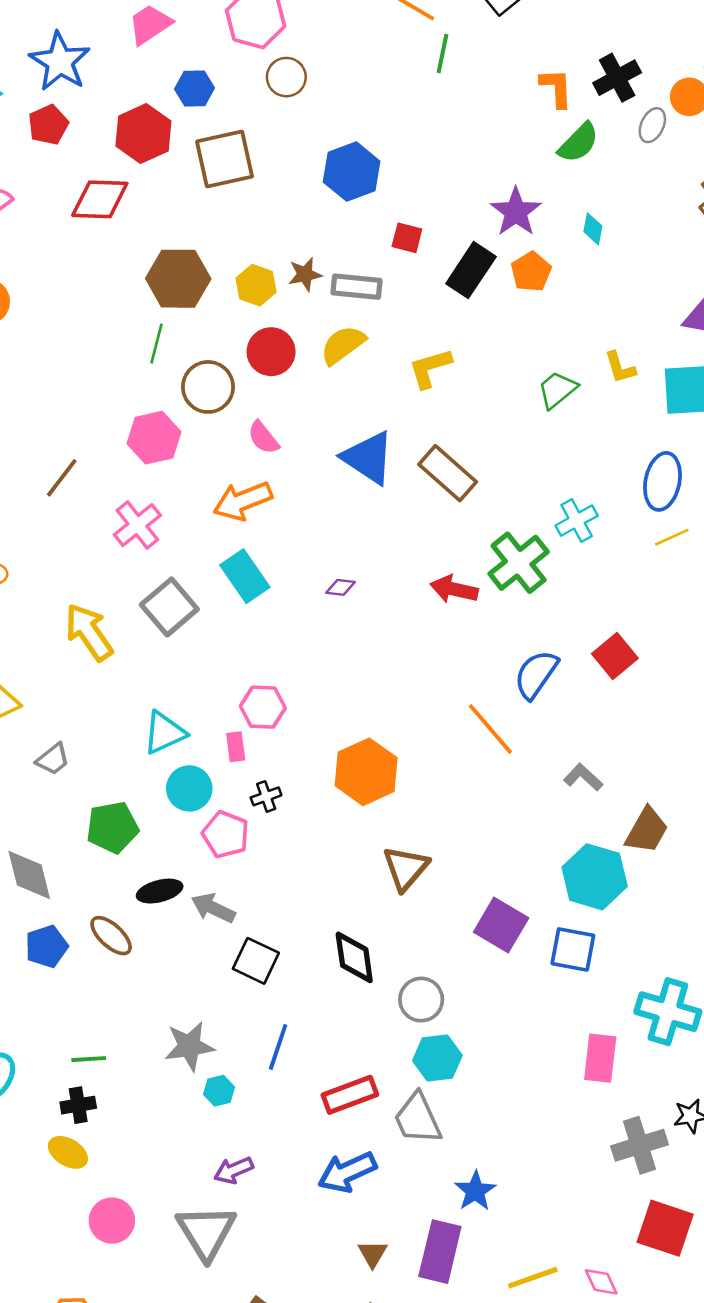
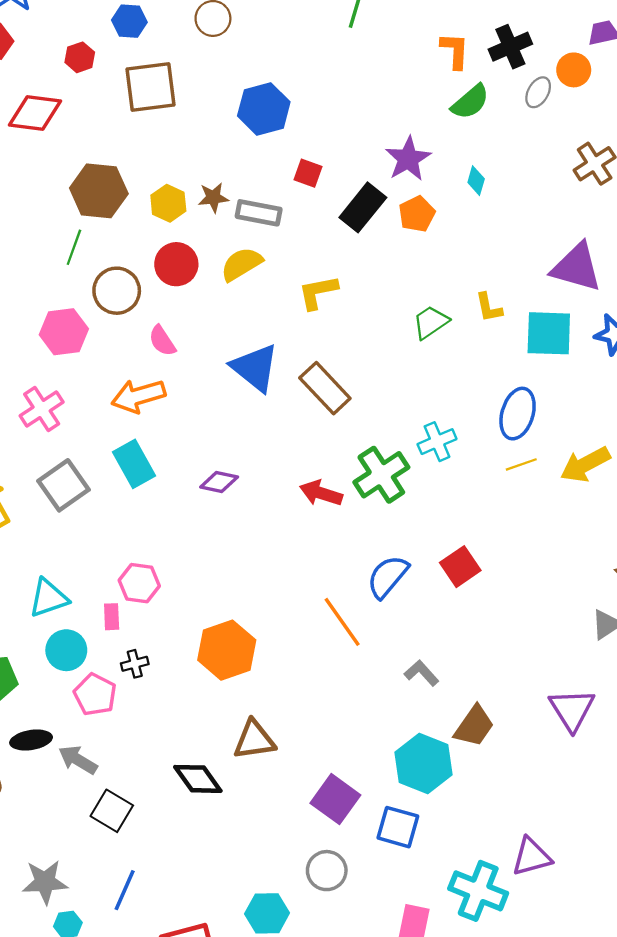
red hexagon: (143, 134) -> (80, 57), size x0.6
purple diamond: (340, 587) -> (219, 482), size x1.4
brown triangle: (406, 868) -> (254, 740), turned 36
black diamond: (354, 957) -> (198, 779), moved, turned -33
gray circle: (421, 1000) -> (327, 871), moved

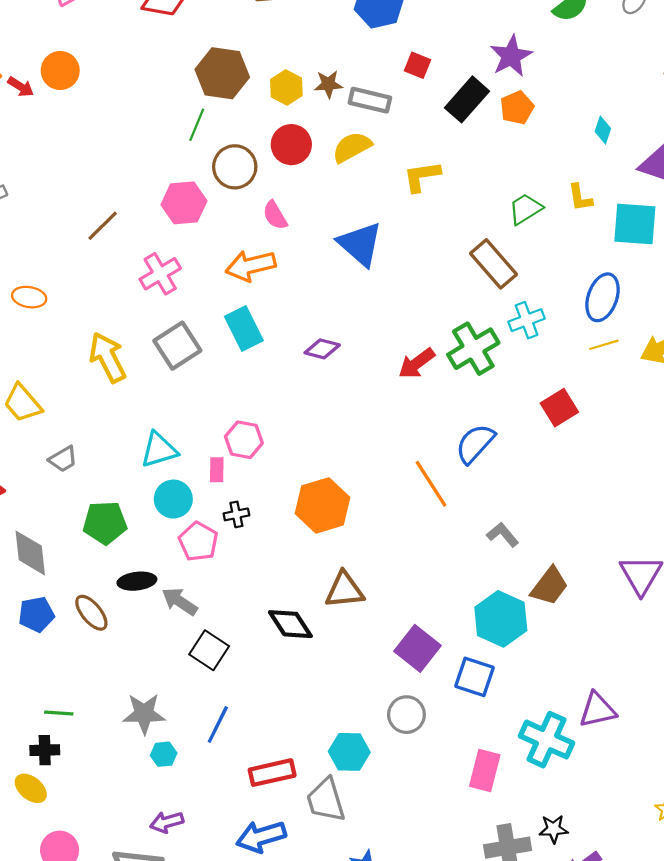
cyan diamond: (476, 181) -> (603, 130), moved
brown rectangle: (325, 388) -> (494, 264), moved
red arrow: (321, 493) -> (417, 363), turned -57
red square: (460, 567) -> (559, 408), moved

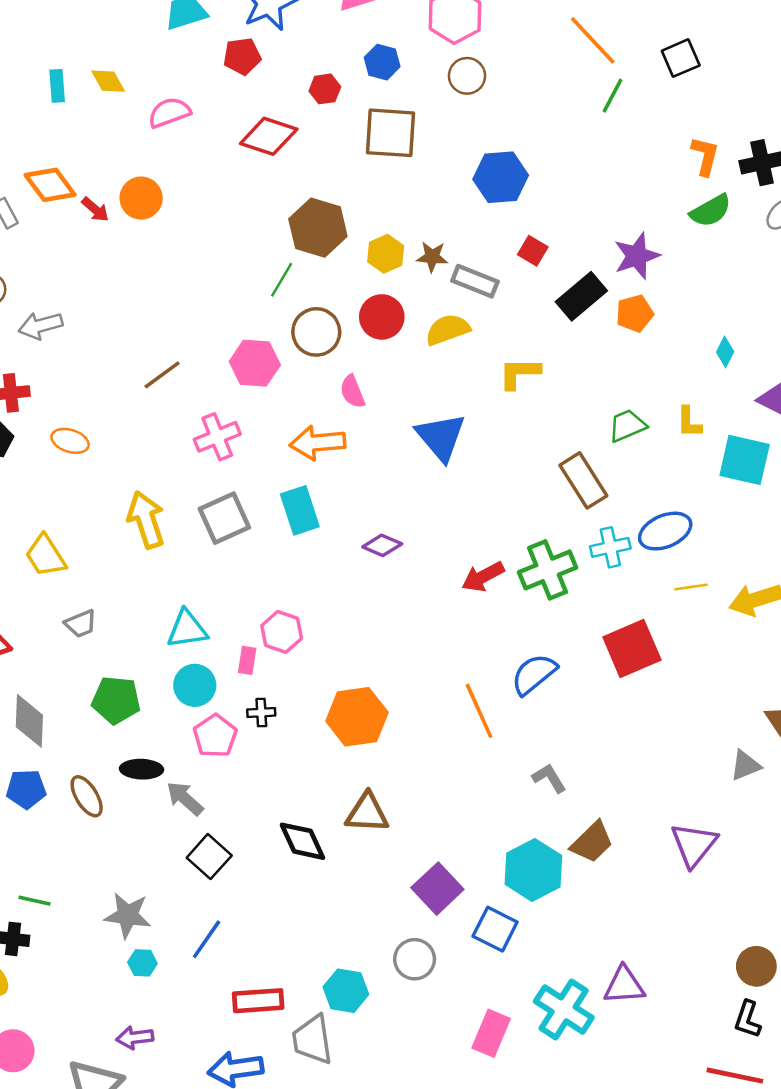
blue ellipse: (602, 297) -> (665, 531), moved, turned 39
red square: (559, 408) -> (632, 649), size x1.4

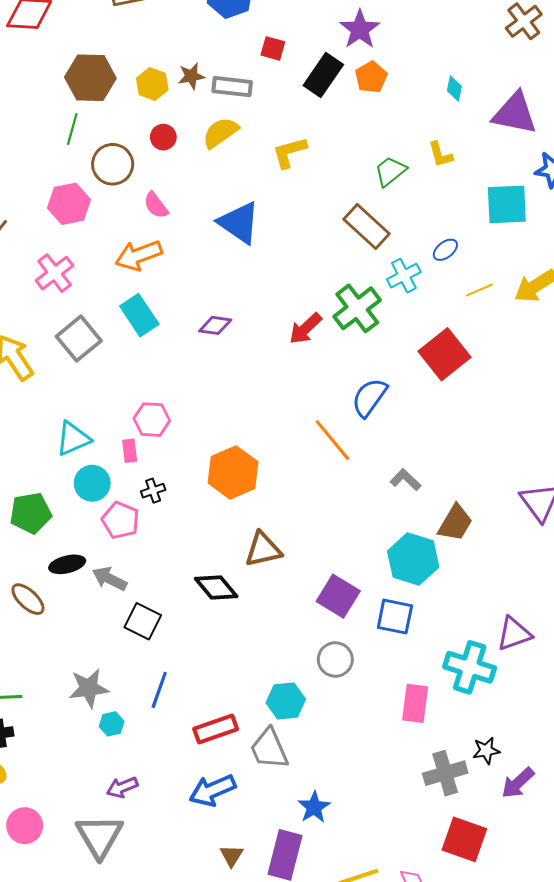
red circle: (382, 317) -> (163, 137), size x0.7
cyan square: (745, 460) -> (507, 204), moved
blue ellipse: (665, 531) -> (445, 250), size x0.6

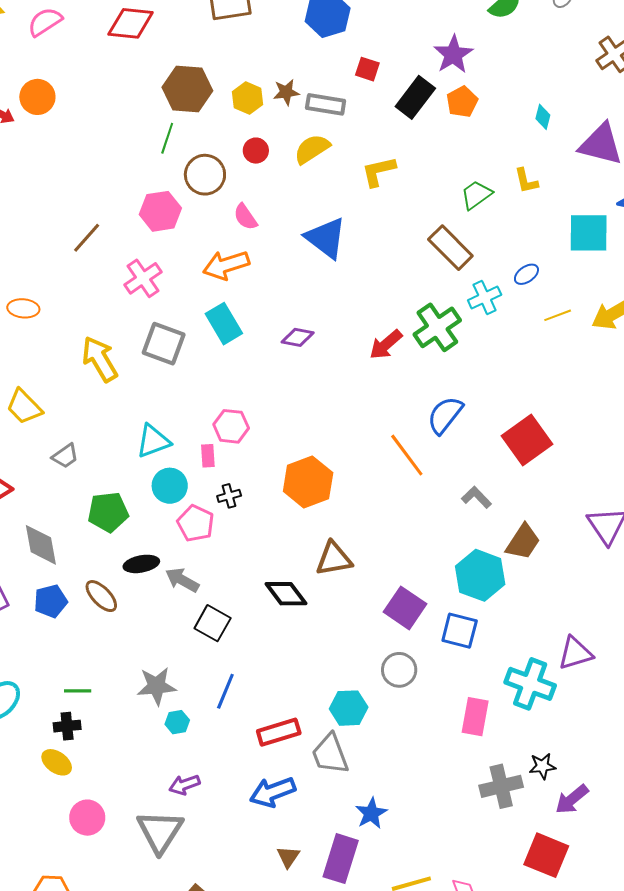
gray square: (79, 339) -> (164, 344), turned -33
red square: (444, 354) -> (527, 440), moved
red square: (464, 839) -> (546, 855), moved

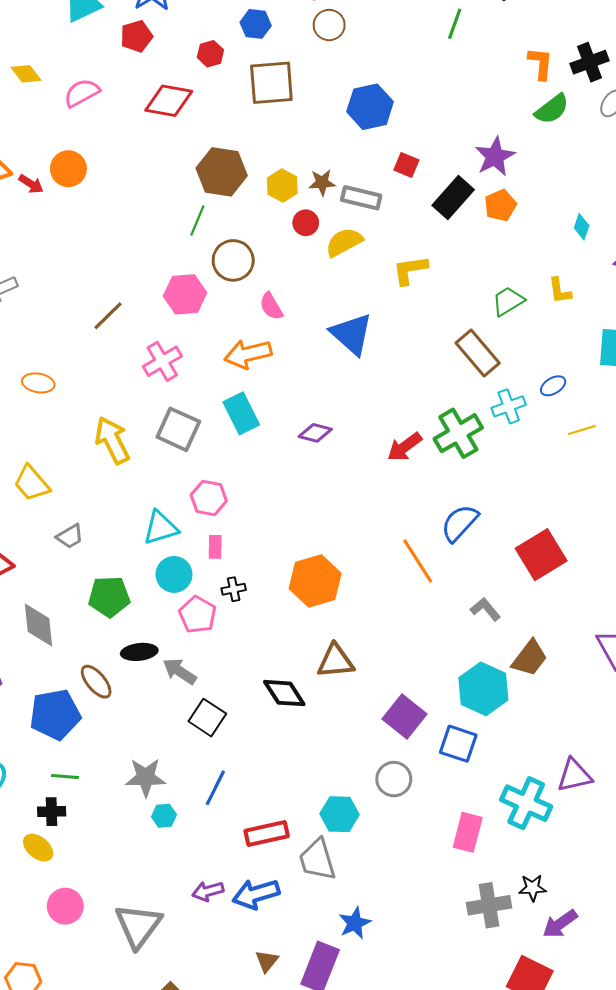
red circle: (256, 151) -> (306, 223), moved
pink hexagon: (231, 426) -> (209, 498), moved
blue pentagon: (51, 601) -> (55, 714), moved, size x1.5
purple arrow: (184, 785) -> (208, 891), moved

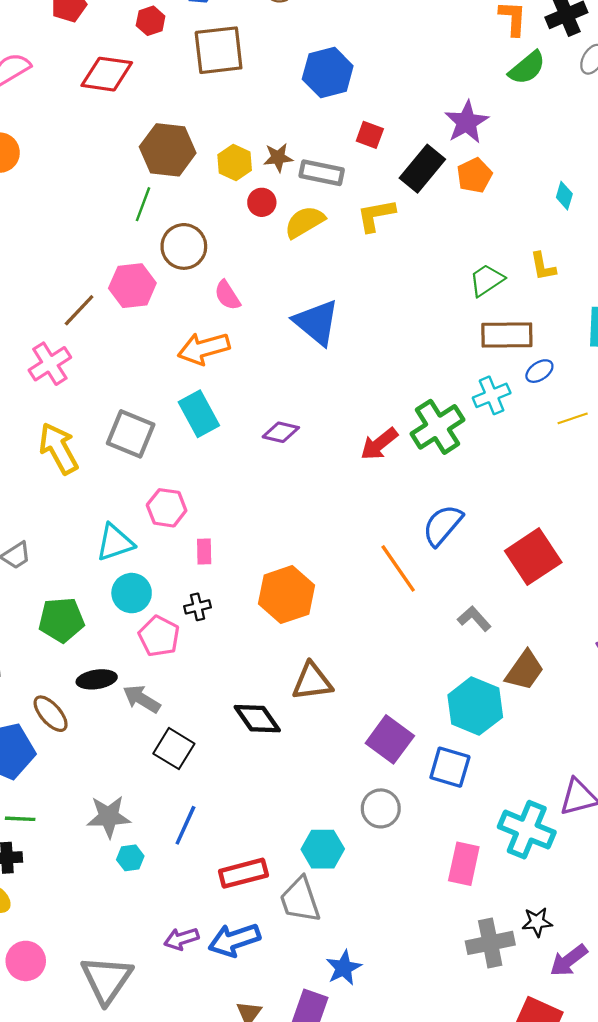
yellow L-shape: (410, 270) -> (376, 215), moved
brown line: (108, 316) -> (79, 310), moved
brown rectangle: (478, 353) -> (507, 335), moved, turned -48
pink cross: (162, 361) -> (50, 364), moved
pink rectangle: (215, 547) -> (204, 551), moved

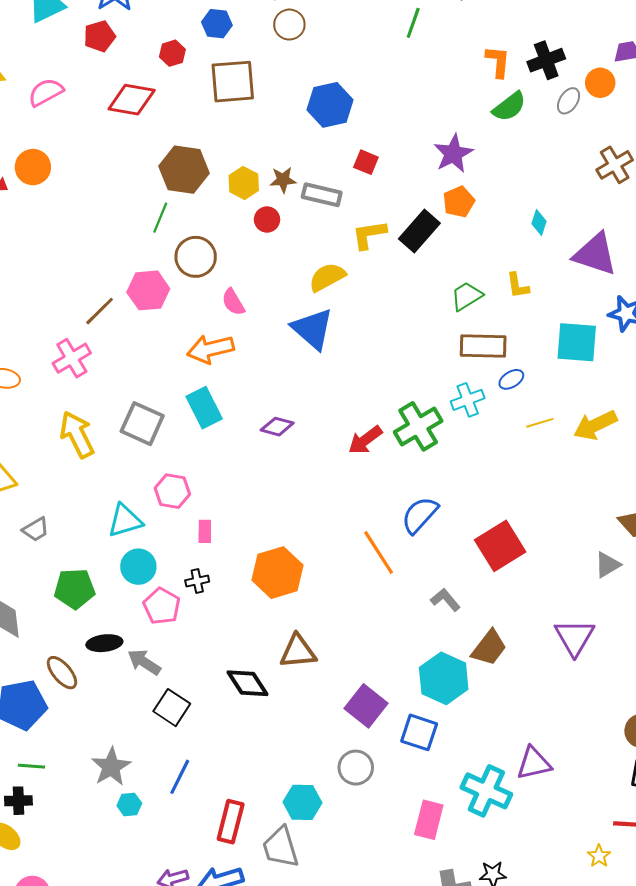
black rectangle: (422, 169) -> (419, 231), moved
yellow semicircle: (305, 222) -> (327, 277), moved
gray star: (109, 817) -> (111, 767), turned -30
red rectangle: (243, 873) -> (231, 822), turned -63

